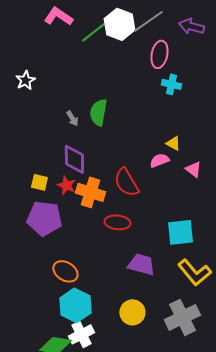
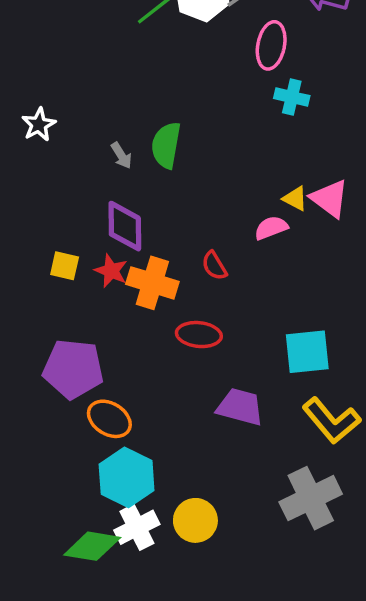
white star: (25, 80) -> (39, 125), moved
pink triangle: (193, 169) -> (330, 199), moved, size x1.4
red semicircle: (126, 182) -> (214, 266), size x0.6
purple pentagon: (44, 218) -> (73, 369), moved
yellow circle: (132, 312) -> (195, 520), moved

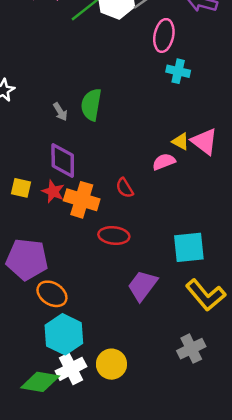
purple trapezoid: (240, 407) -> (142, 286), turned -68
gray cross: (311, 498) -> (191, 349), size x0.7

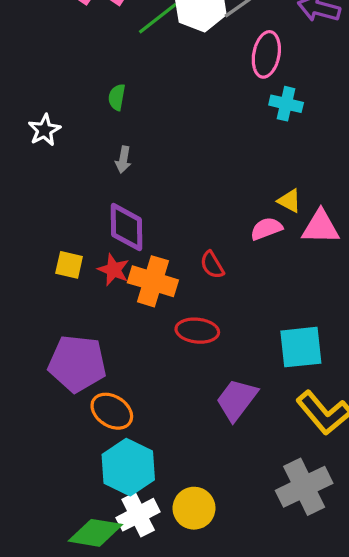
green semicircle: (91, 105) -> (117, 97), moved, size x0.6
gray arrow: (60, 112) -> (123, 160), turned 42
pink triangle: (204, 141) -> (321, 227), moved, turned -36
gray cross: (191, 349) -> (304, 487), size x1.4

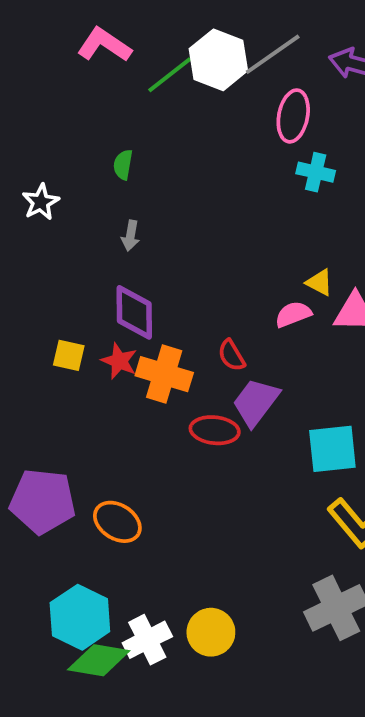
purple pentagon: (77, 363) -> (43, 501), moved
purple trapezoid: (237, 400) -> (256, 402), moved
cyan hexagon: (128, 467) -> (80, 617), moved

